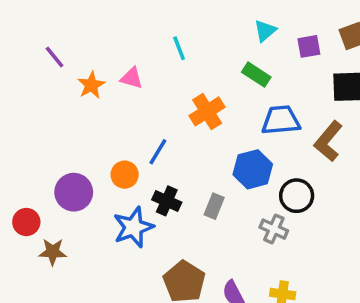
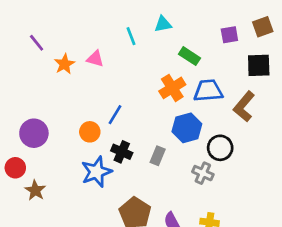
cyan triangle: (265, 31) -> (163, 24), moved, turned 30
orange cross: (207, 111) -> (172, 88), moved
purple circle: (74, 192) -> (34, 133), moved
brown star: (53, 252) -> (35, 190), turned 30

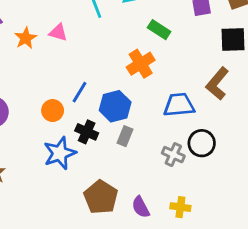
blue trapezoid: (208, 91) -> (179, 105), moved
blue hexagon: (187, 128) -> (115, 106), moved
black circle: (220, 148) -> (202, 143), moved

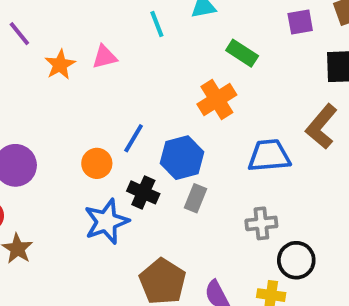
pink triangle: (58, 32) -> (105, 57), turned -30
black circle: (202, 143) -> (296, 260), moved
gray cross: (173, 155) -> (261, 223), turned -30

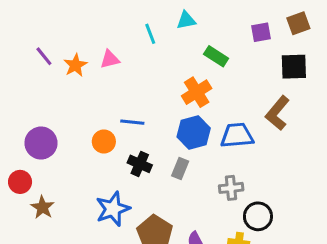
purple line: (19, 34) -> (44, 56), moved
blue line: (134, 138) -> (132, 122), turned 65
blue hexagon: (182, 158) -> (194, 133), moved
blue star: (106, 221) -> (113, 209), moved

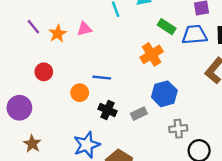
blue hexagon: (194, 133) -> (164, 94), moved
blue trapezoid: (237, 136) -> (194, 35), moved
purple circle: (41, 143) -> (19, 108), moved
gray rectangle: (180, 168) -> (139, 114), turned 42
red circle: (20, 182) -> (44, 72), moved

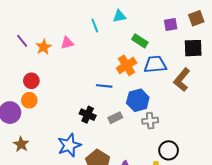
blue trapezoid: (194, 35) -> (155, 64), moved
blue line: (102, 78) -> (104, 86), moved
orange circle: (80, 93) -> (29, 100), moved
gray cross: (178, 129) -> (150, 121), moved

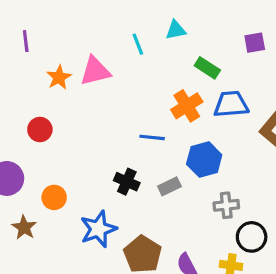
purple line: (22, 41) -> (26, 41), moved, turned 32
pink triangle: (67, 43) -> (95, 71), size x1.5
orange circle: (29, 100) -> (54, 197), moved
gray cross: (150, 121) -> (226, 205), moved

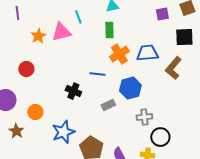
cyan line: (138, 44) -> (78, 17), moved
green rectangle: (207, 68) -> (109, 30), moved, turned 56
black cross: (127, 182) -> (73, 91), moved

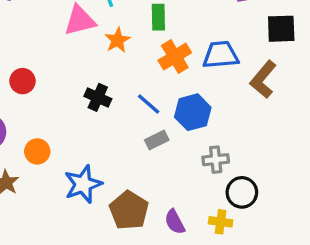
orange star: (38, 36) -> (117, 40), moved
blue line: (97, 74) -> (149, 104), moved, turned 35
black cross: (73, 91) -> (98, 97), moved

